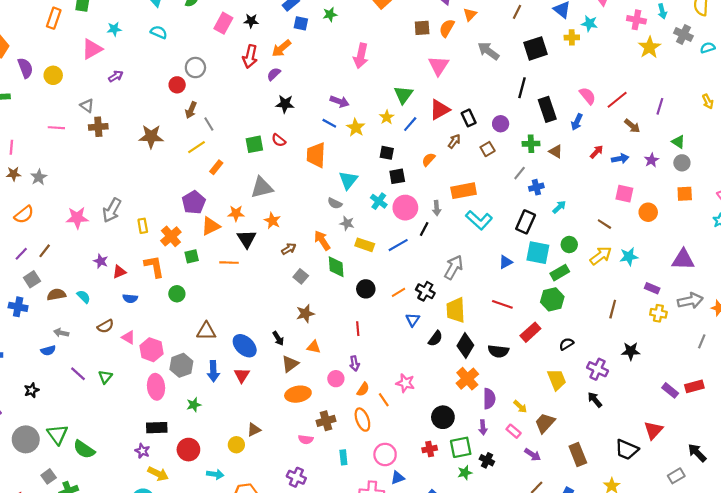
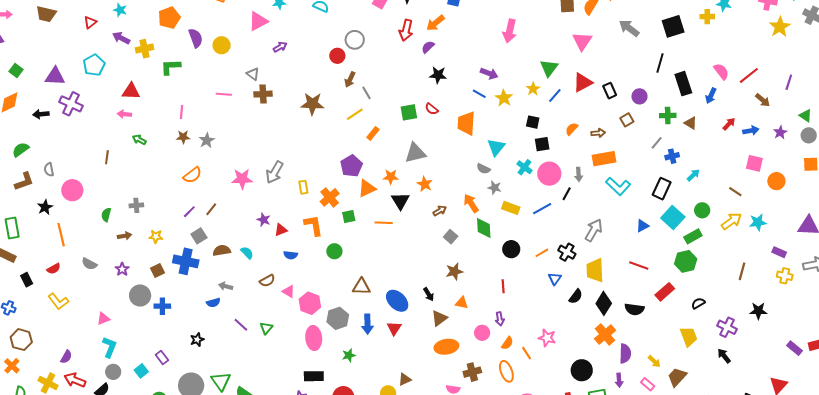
brown arrow: (454, 141) -> (598, 133), moved, turned 48
cyan square: (538, 253) -> (673, 218), turned 30
blue cross: (18, 307) -> (186, 261), size x1.4

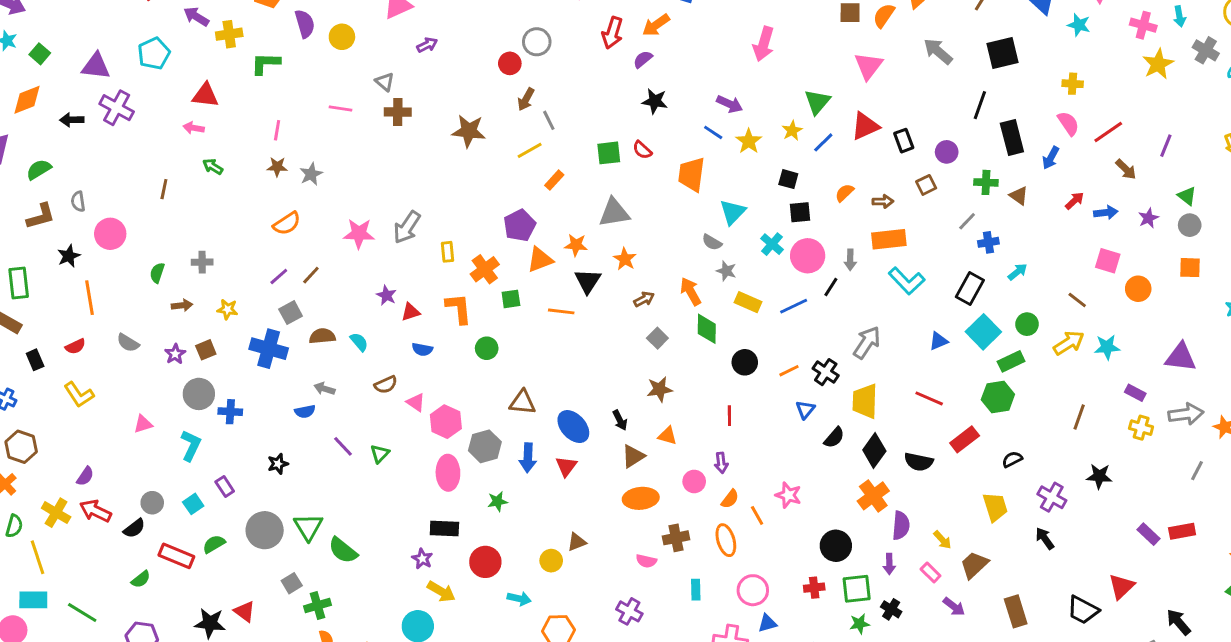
yellow cross: (707, 17) -> (1073, 84), moved
brown square: (157, 270) -> (206, 350), moved
cyan L-shape: (109, 347) -> (191, 445), moved

